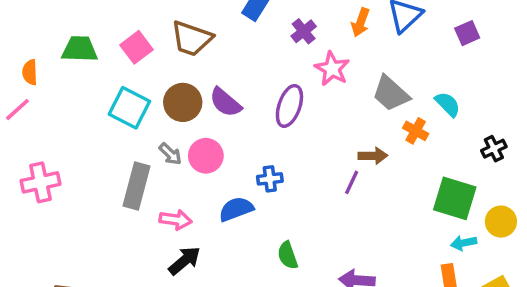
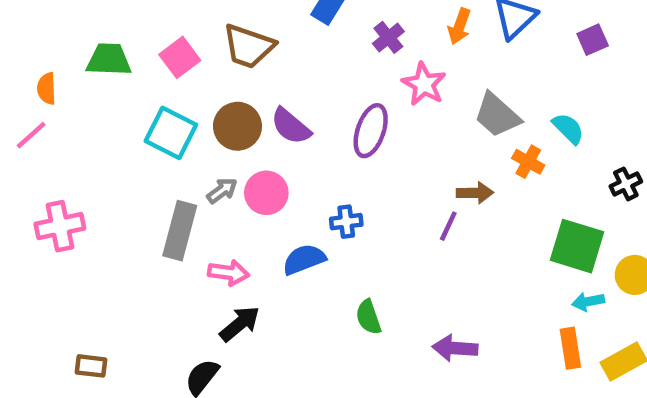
gray arrow: (170, 154) -> (222, 191), turned -80

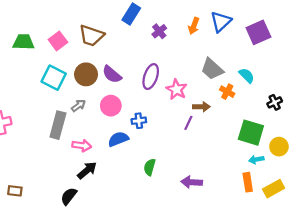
purple square: (593, 40) -> (258, 32), size x1.6
pink star: (424, 84) -> (177, 89), moved
pink circle: (266, 193) -> (111, 106), moved
green semicircle: (368, 317) -> (150, 167), turned 35

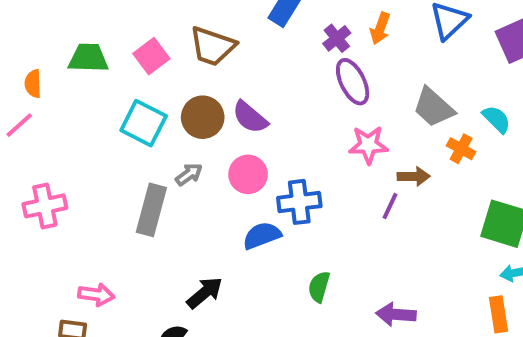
orange arrow: (194, 26) -> (380, 28), moved
purple ellipse: (151, 77) -> (353, 82), moved, turned -45
pink star: (177, 89) -> (368, 145), turned -30
blue cross: (139, 121) -> (299, 202), size x1.5
pink arrow: (82, 146) -> (96, 295), moved

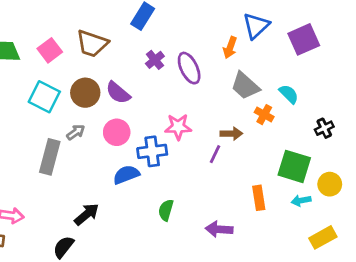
orange arrow: (380, 28) -> (230, 48), moved
purple cross: (337, 38) -> (155, 60), moved
pink star: (368, 145) -> (178, 127), moved
orange rectangle: (498, 314) -> (259, 198), moved

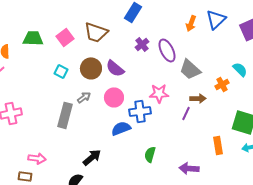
orange arrow: (230, 48) -> (191, 23), moved
gray trapezoid: (245, 86) -> (190, 69), moved
cyan square: (44, 97) -> (61, 71), size x0.6
orange cross: (264, 115) -> (222, 84), turned 32

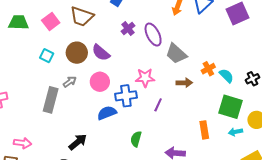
cyan semicircle: (240, 69) -> (226, 76), moved
purple line: (186, 113) -> (158, 105), moved

